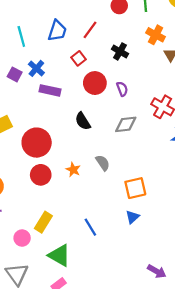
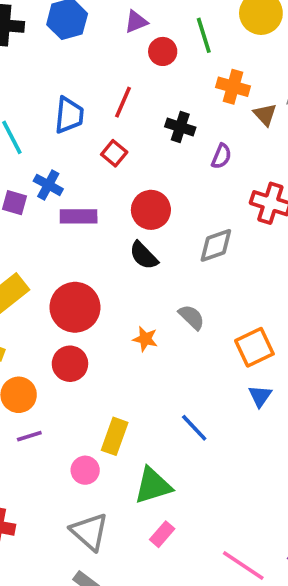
red circle: (95, 83) -> (151, 210), moved
purple semicircle: (122, 89) -> (221, 156), moved, turned 56
red circle: (41, 175) -> (70, 364), moved
green triangle: (59, 255) -> (153, 486), turned -35

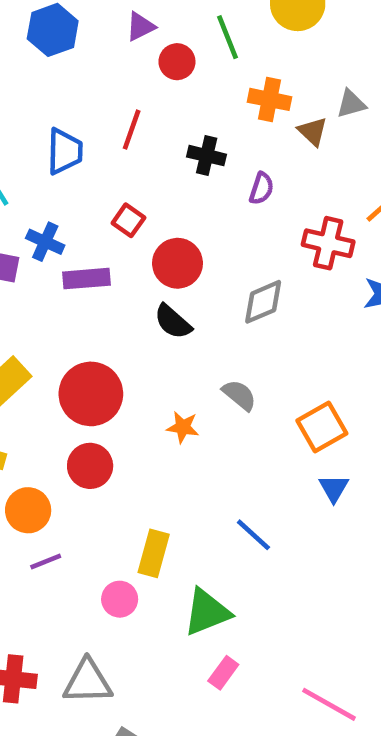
red square: (114, 153) -> (128, 220), moved
gray triangle: (89, 532) -> (88, 682), moved, turned -39

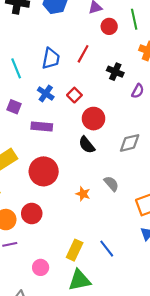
blue cross: (45, 242) -> (46, 94), moved
purple rectangle: (87, 279) -> (42, 126), moved
red circle: (90, 466) -> (32, 214), moved
yellow rectangle: (154, 553) -> (75, 250), moved

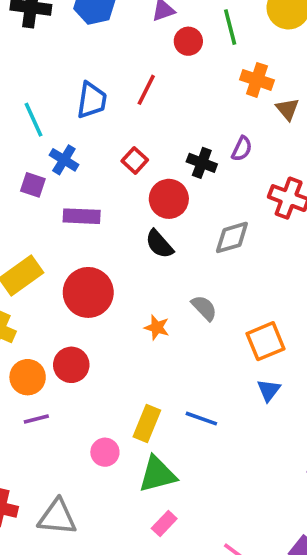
black cross: (115, 72) -> (202, 163), moved
blue cross: (46, 94) -> (64, 160), moved
blue line: (107, 249) -> (201, 419), turned -30
pink circle: (41, 267) -> (105, 452), moved

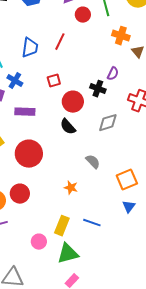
red square: (135, 160) -> (54, 81), turned 32
black cross: (202, 163) -> (98, 89), moved
orange star: (157, 327) -> (71, 188), moved

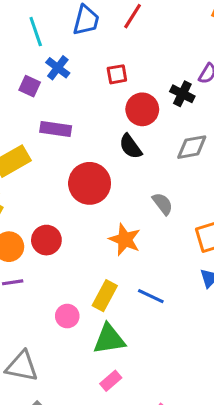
purple rectangle: (25, 112) -> (56, 129), moved
red circle: (29, 154) -> (90, 183), moved
orange star: (71, 188) -> (125, 239), size x1.5

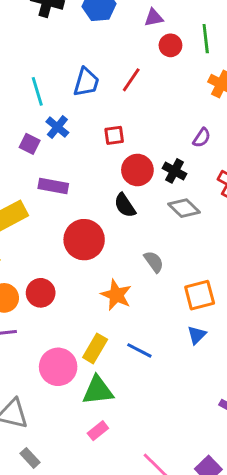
black cross: (182, 94) -> (174, 171), moved
gray diamond: (192, 147) -> (184, 208), turned 52
pink circle: (67, 316) -> (58, 367), size x1.6

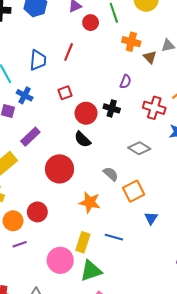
purple rectangle: (53, 186) -> (30, 137), turned -42
gray diamond: (184, 208) -> (139, 148), moved
orange square: (200, 295) -> (134, 191), moved

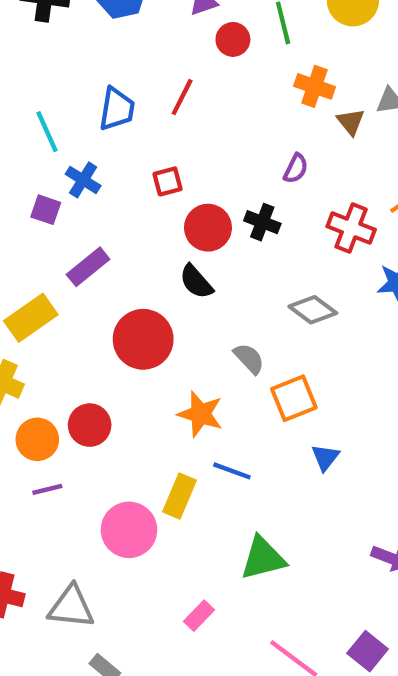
blue line: (114, 237) -> (232, 471), moved
green triangle: (91, 271) -> (263, 558), moved

